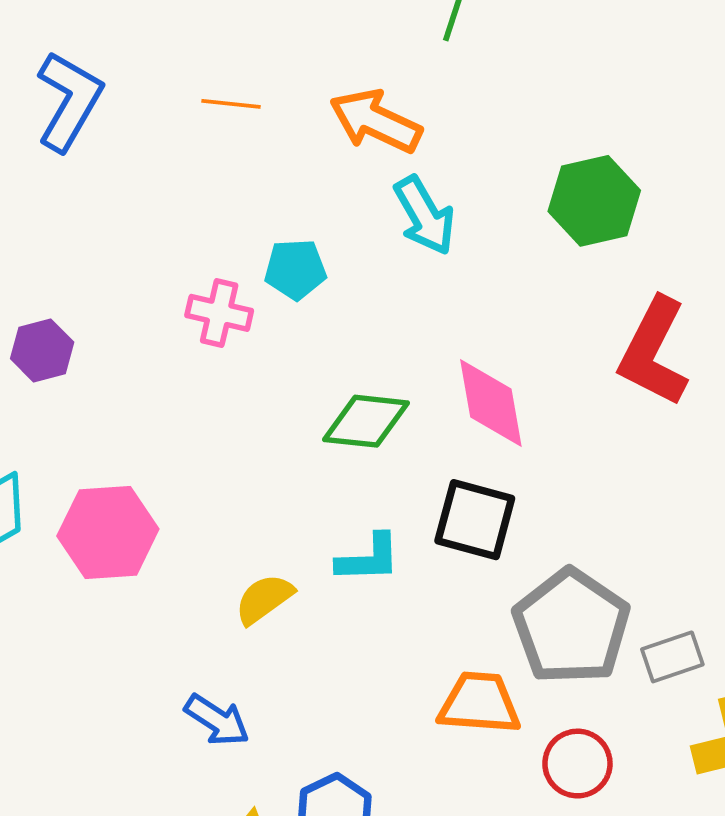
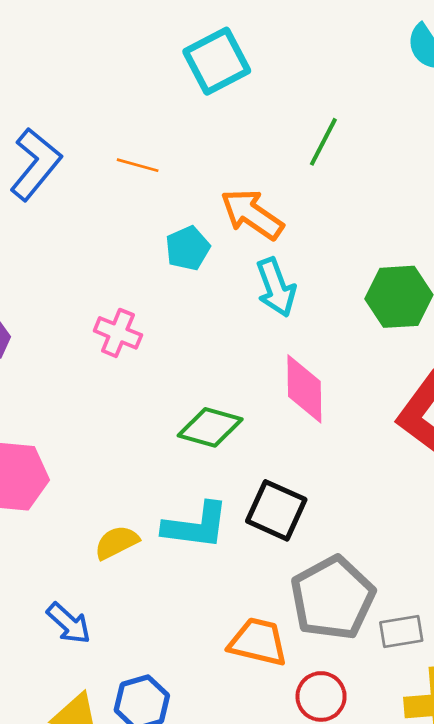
orange line: (231, 104) -> (138, 165), moved
cyan pentagon: (295, 269) -> (188, 248), moved, turned -30
pink diamond: (491, 403) -> (304, 389), moved
cyan L-shape: (368, 558) -> (196, 526), size x1.4

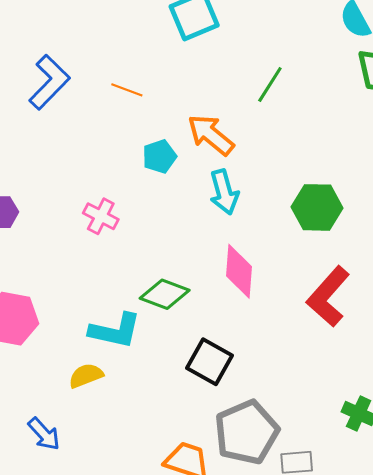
cyan L-shape: (196, 526) -> (115, 331), moved

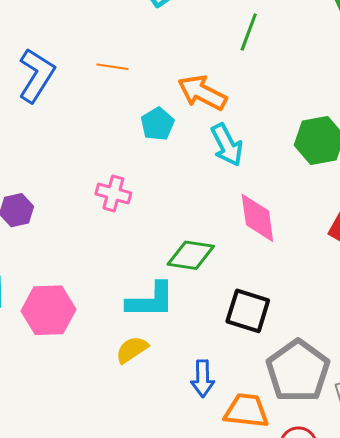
blue arrow: (44, 434) -> (203, 378), moved, turned 54

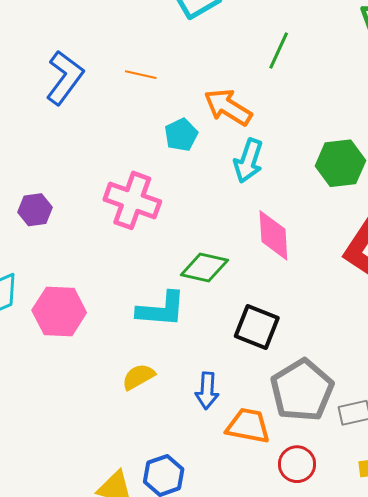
cyan arrow: (227, 145) -> (248, 161), turned 42
pink cross: (113, 193) -> (132, 200), size x1.6
yellow semicircle: (132, 350) -> (138, 377), moved

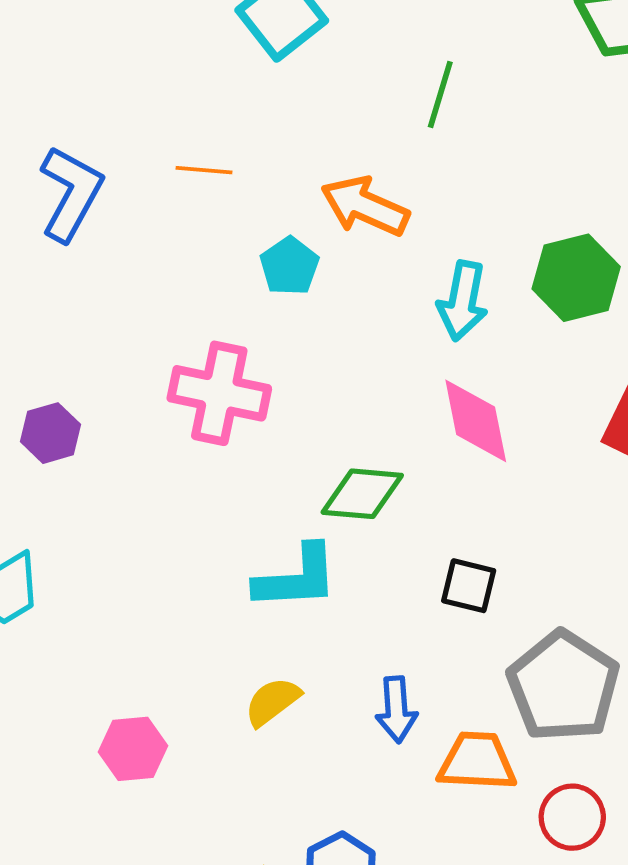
cyan arrow: (248, 161) -> (463, 301), moved
pink hexagon: (59, 311) -> (133, 749), moved, size x0.7
black square: (257, 327) -> (469, 586), size x0.7

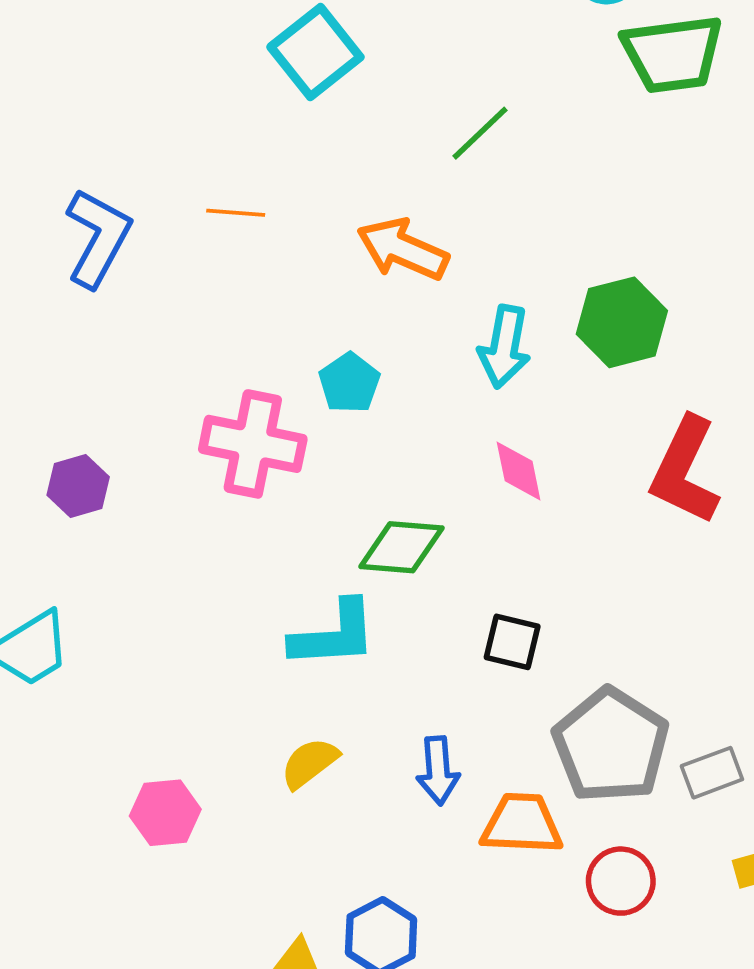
green line: (440, 95) -> (480, 133), turned 30
cyan pentagon: (289, 266) -> (349, 383), moved
pink diamond: (476, 421) -> (519, 471), size x0.7

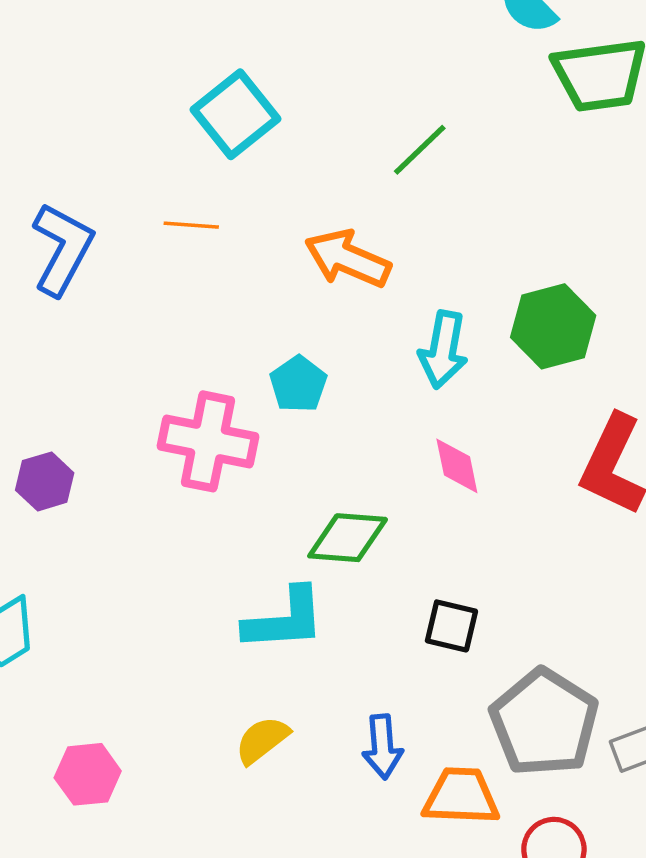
cyan square: (315, 52) -> (235, 114), moved
pink hexagon: (165, 813) -> (88, 774), moved

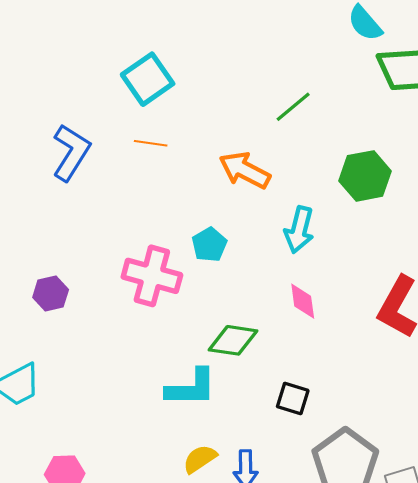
cyan square: (235, 114) -> (148, 79), moved
green hexagon: (553, 326) -> (365, 176), moved
yellow semicircle: (262, 740) -> (200, 459), moved

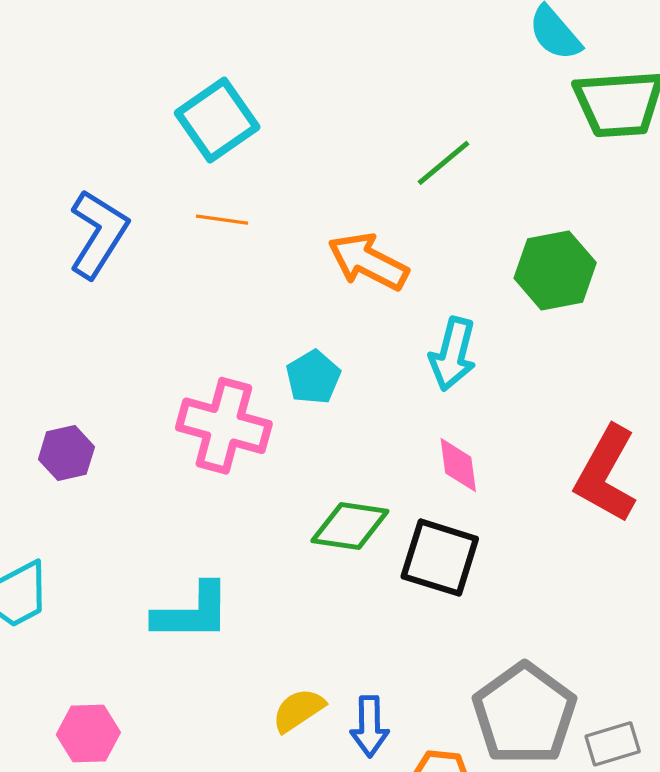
cyan L-shape: (191, 388) -> (192, 612), moved
black square: (293, 399) -> (440, 558), moved, size x1.5

